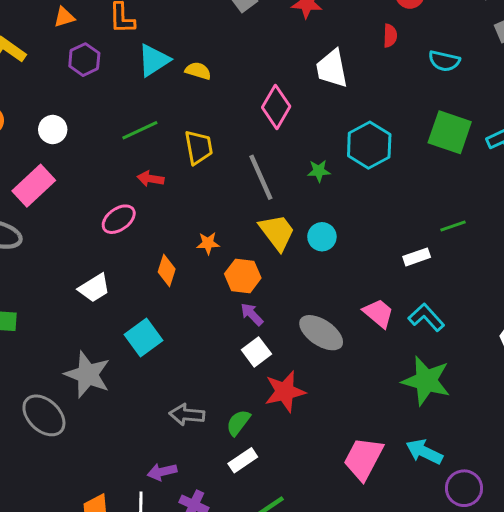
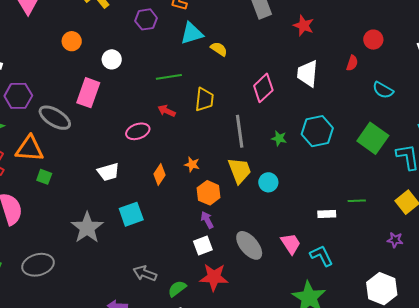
pink rectangle: (34, 186) -> (88, 93), turned -44
gray ellipse: (44, 415) -> (38, 265), moved, turned -76

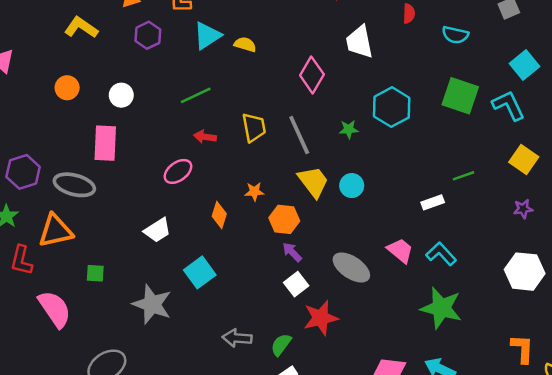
yellow trapezoid: (204, 100) -> (254, 127), moved
green square: (44, 177) -> (95, 273), moved

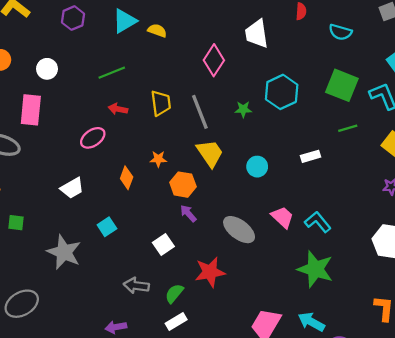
green line: (463, 176) -> (348, 128), moved
cyan circle: (352, 186) -> (257, 167), moved
white rectangle: (433, 202) -> (311, 156), moved
cyan square: (200, 272) -> (107, 227), size x0.7
white square: (296, 284) -> (163, 244), moved

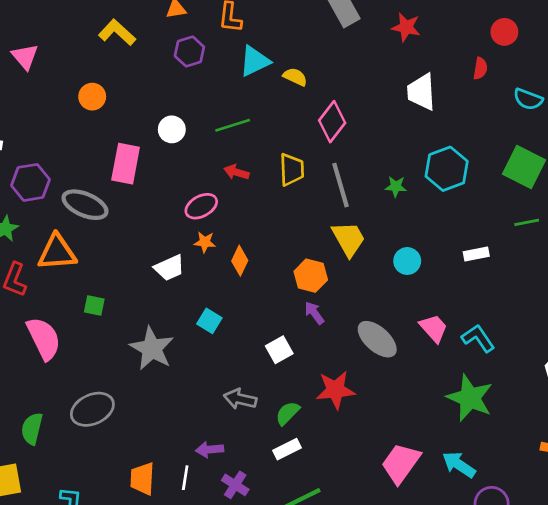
pink diamond: (214, 60) -> (332, 122), moved
white circle: (47, 69) -> (172, 129), moved
orange star: (158, 159) -> (205, 242), moved
cyan square: (107, 227) -> (209, 321), turned -30

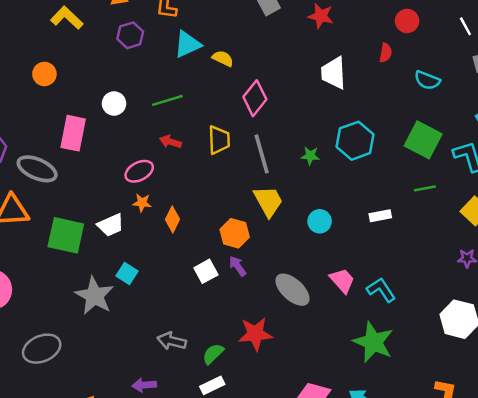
green square: (94, 305) -> (66, 235), moved, size x2.0
cyan square: (209, 321) -> (127, 273), moved
white square: (279, 350) -> (206, 271), moved

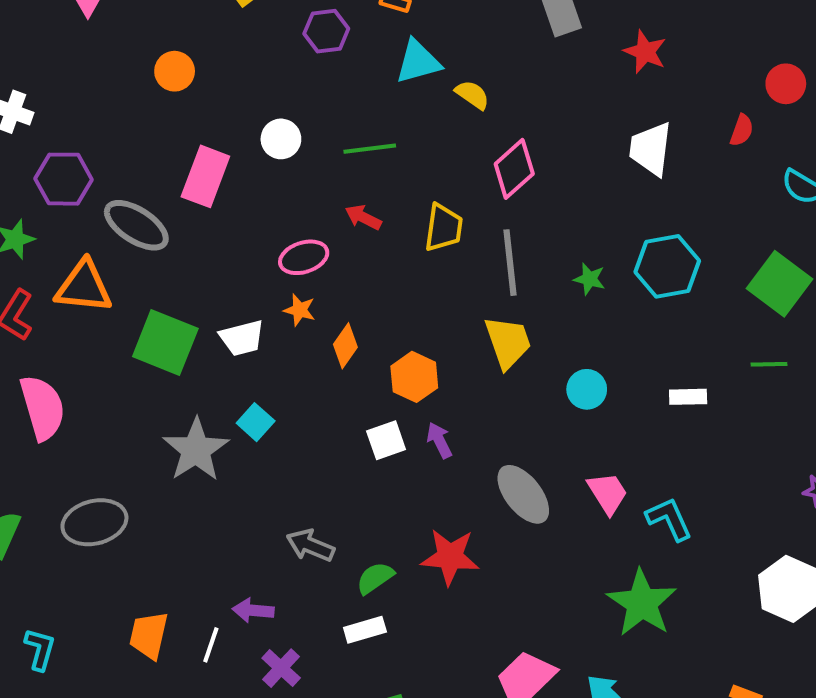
orange hexagon: (235, 233) -> (414, 377), moved

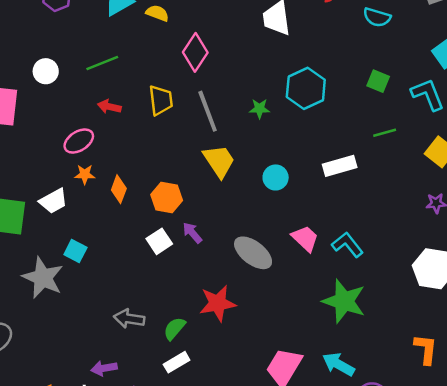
green square: (779, 284) -> (378, 81), size x0.6
white rectangle: (688, 397) -> (340, 166), size x1.4

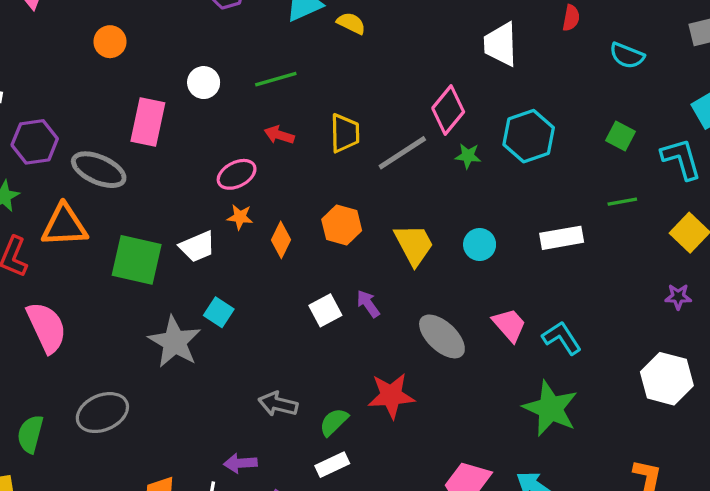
pink diamond: (195, 52) -> (448, 110), moved
gray line: (208, 111) -> (402, 153), turned 72
yellow trapezoid: (219, 161) -> (414, 245), moved
orange hexagon: (167, 197) -> (342, 225), moved

